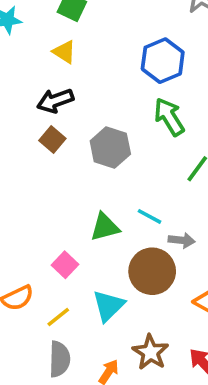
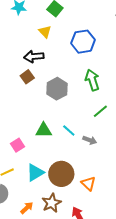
blue hexagon: (163, 61) -> (83, 42), moved
gray arrow: (182, 240) -> (90, 140), moved
brown circle: (152, 271) -> (61, 174), moved

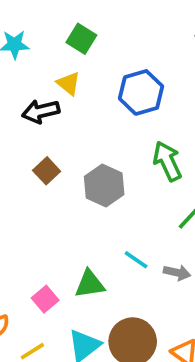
black arrow: (34, 57) -> (41, 111), moved
green triangle: (44, 130) -> (90, 284), moved

